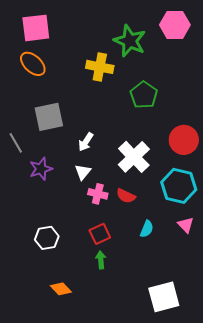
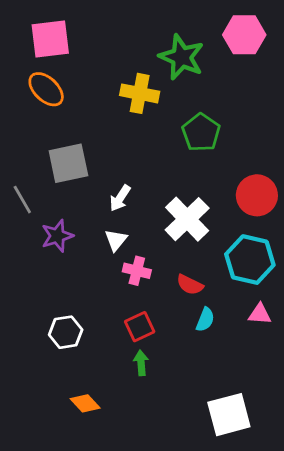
red semicircle: (126, 196) -> (190, 285), moved
pink triangle: (186, 225) -> (260, 314), turned -42

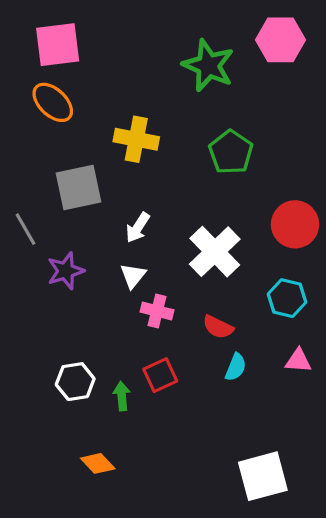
yellow cross: (140, 93) -> (136, 139), moved
cyan hexagon: (250, 260) -> (287, 298), size x0.7
green arrow: (141, 363) -> (122, 396), moved

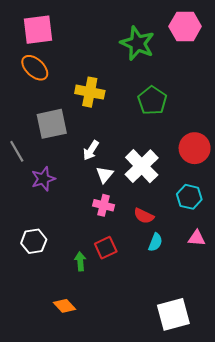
white triangle: (133, 276) -> (105, 175), moved
white hexagon: (75, 382) -> (34, 241), moved

